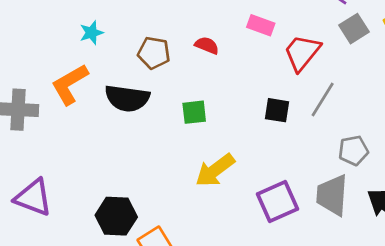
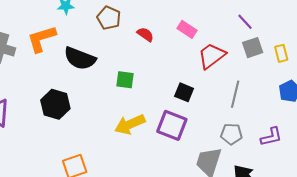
brown pentagon: (154, 53) -> (109, 18), moved
gray line: (323, 100) -> (235, 94), moved, turned -32
purple square: (278, 201) -> (172, 125), moved, turned 32
black hexagon: (116, 216) -> (55, 104), moved

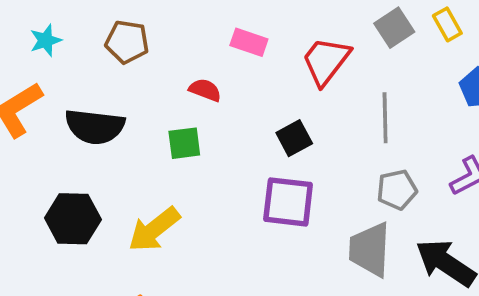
pink rectangle: (187, 29) -> (249, 42), moved
red semicircle: (145, 34) -> (205, 90), moved
black square: (184, 92) -> (294, 138), turned -36
yellow arrow: (130, 124) -> (154, 229), moved

